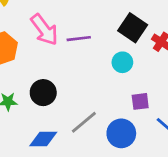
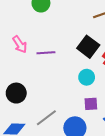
pink arrow: (44, 30) -> (20, 44), size x0.7
cyan circle: (122, 62) -> (87, 77), moved

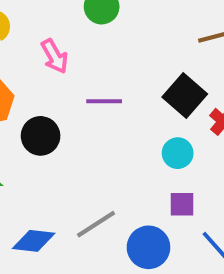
pink arrow: (20, 44) -> (55, 56), moved
black circle: (16, 93) -> (41, 136), moved

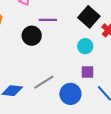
black circle: (41, 136) -> (32, 36), moved

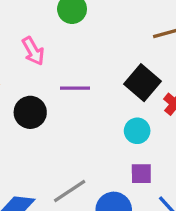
black circle: (32, 36) -> (30, 112), moved

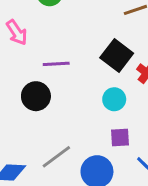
black circle: (30, 112) -> (36, 96), moved

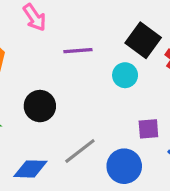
black circle: (36, 96) -> (40, 106), moved
cyan circle: (114, 99) -> (125, 75), moved

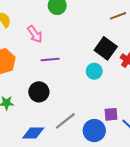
purple line: (78, 51) -> (50, 60), moved
purple square: (148, 129) -> (111, 114), moved

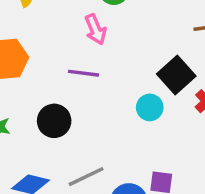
pink arrow: (35, 34) -> (95, 29), moved

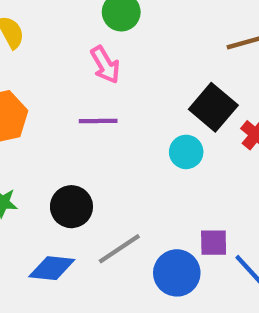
black circle: (54, 121) -> (71, 207), moved

